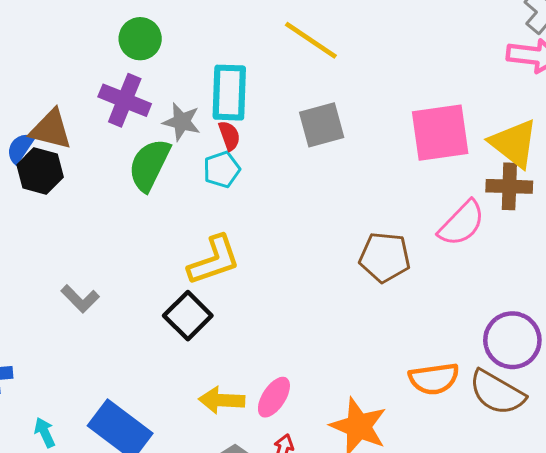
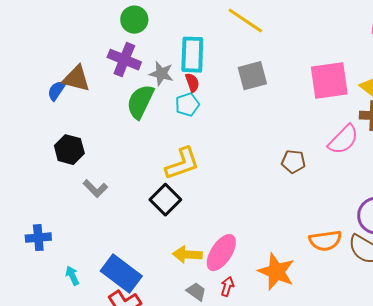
black hexagon: (40, 171) -> (69, 150), moved
brown pentagon: (385, 257) -> (293, 162), size x0.7
pink ellipse: (274, 397) -> (221, 253), size x1.4

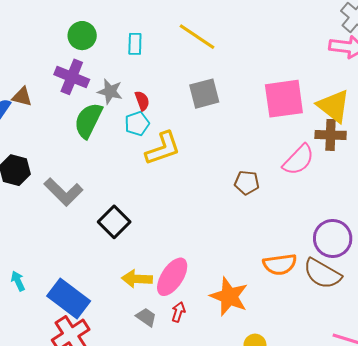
cyan rectangle: (192, 55) -> (135, 44), moved, size x0.6
brown triangle: (76, 79) -> (22, 97), size x0.7
yellow L-shape: (182, 164) -> (163, 148), moved
gray L-shape: (95, 189) -> (63, 192), moved, size x1.5
cyan arrow: (72, 276) -> (18, 281), moved

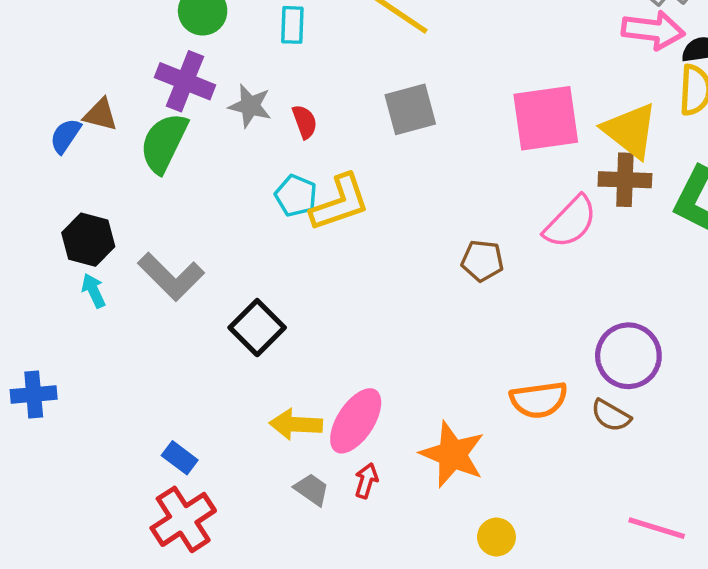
green semicircle: (88, 120) -> (164, 143), moved
cyan pentagon: (137, 124) -> (296, 196), moved, turned -30
brown semicircle: (322, 274) -> (611, 416), size x0.6
cyan arrow: (18, 281) -> (93, 291), moved
blue rectangle: (69, 299) -> (180, 458), size x0.5

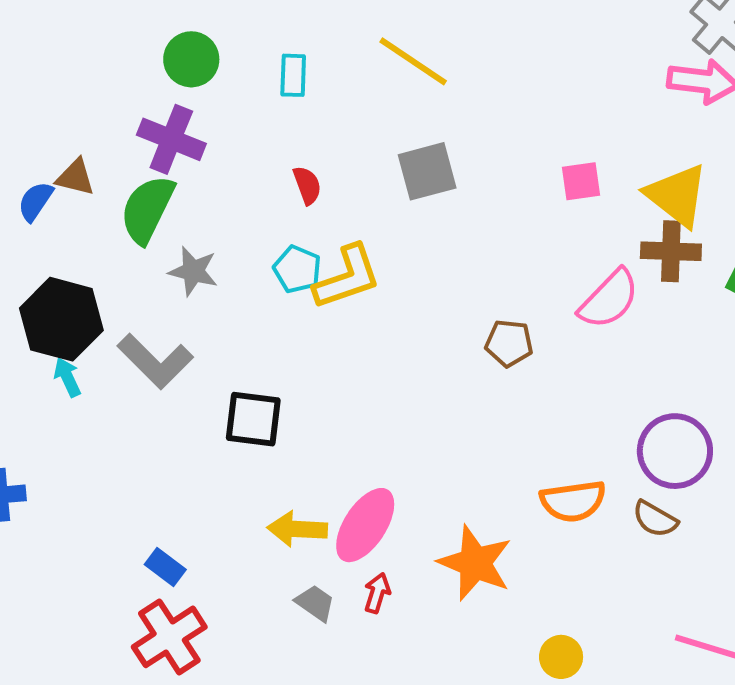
gray star: (250, 106) -> (193, 271), moved
pink square: (546, 118) -> (581, 181), size x0.5
black hexagon: (88, 240) -> (61, 319), size x1.4
black square: (257, 328) -> (253, 419), turned -38
yellow circle: (496, 537) -> (561, 657), moved

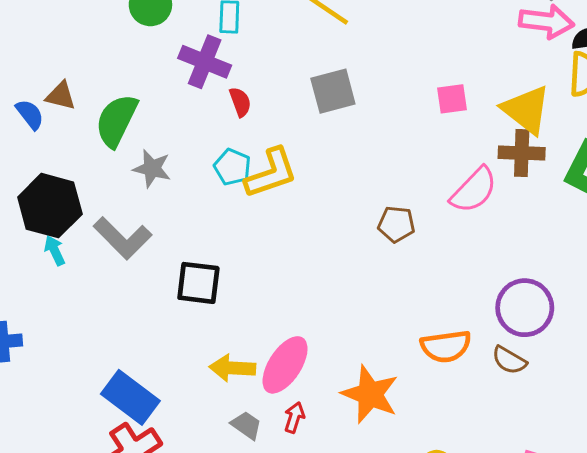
purple cross: (171, 139) -> (205, 62), moved
blue semicircle: (35, 201) -> (30, 114), turned 108
blue rectangle: (165, 567) -> (130, 397), size x1.8

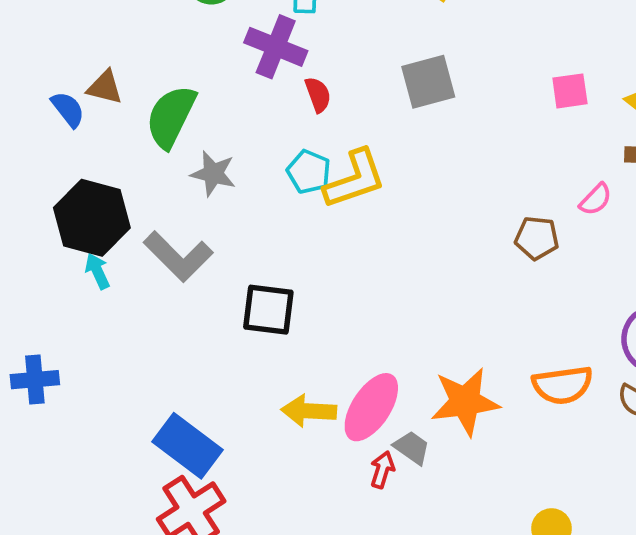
pink semicircle: (474, 190) -> (596, 199), size x0.6
brown pentagon: (396, 224) -> (537, 238), moved
orange star: (370, 394) -> (465, 402), moved, turned -30
gray trapezoid: (246, 425) -> (412, 448), moved

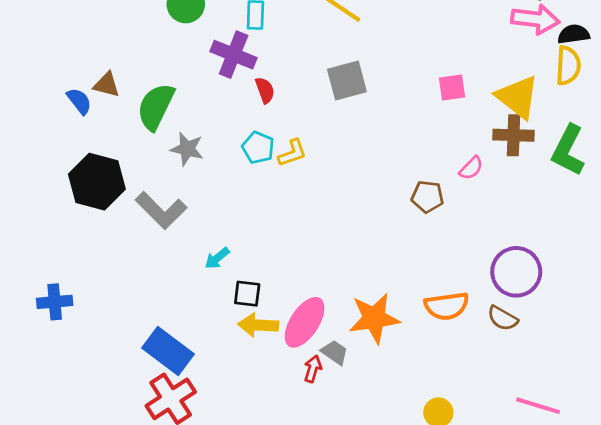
yellow L-shape: (355, 179) -> (292, 153), size x0.6
cyan arrow: (97, 271) -> (217, 258), moved, turned -104
black square: (268, 310) -> (247, 294), moved, size x0.7

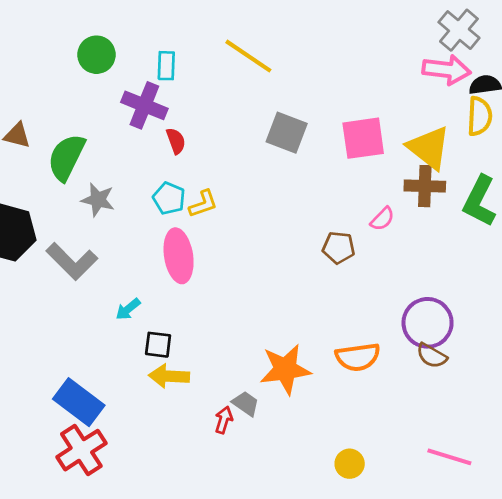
gray square: (347, 81) -> (287, 133), moved, turned 36
pink square: (452, 87) -> (363, 138), size x1.6
brown semicircle: (503, 318) -> (432, 356), moved
pink ellipse: (305, 322) -> (179, 256), moved, turned -42

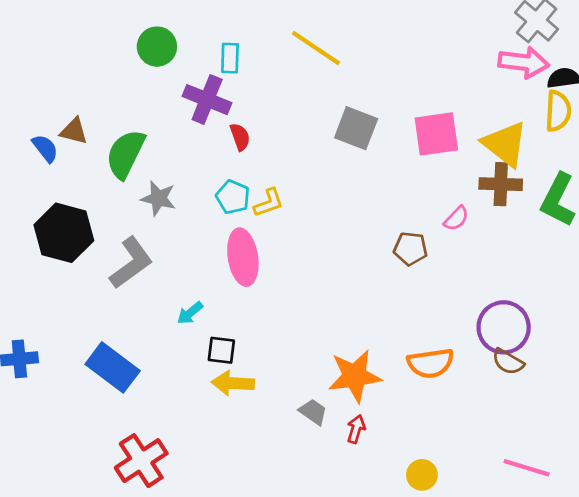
gray L-shape: (72, 261) -> (131, 263), turned -81
blue rectangle: (79, 402) -> (113, 367), moved
red arrow: (224, 420) -> (356, 429), moved

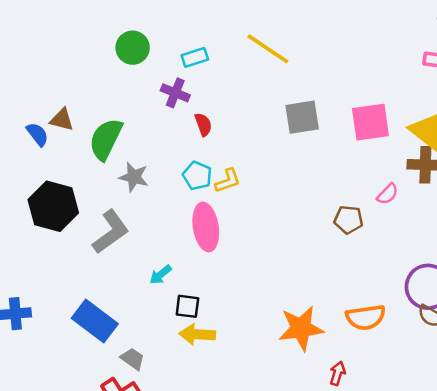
cyan rectangle: (230, 58) -> (195, 57), turned 70
purple cross: (207, 100) -> (175, 93), size x0.7
gray square: (356, 128) -> (302, 117), turned -30
gray trapezoid: (313, 412) -> (133, 359), moved
red arrow: (356, 429) -> (338, 373), moved

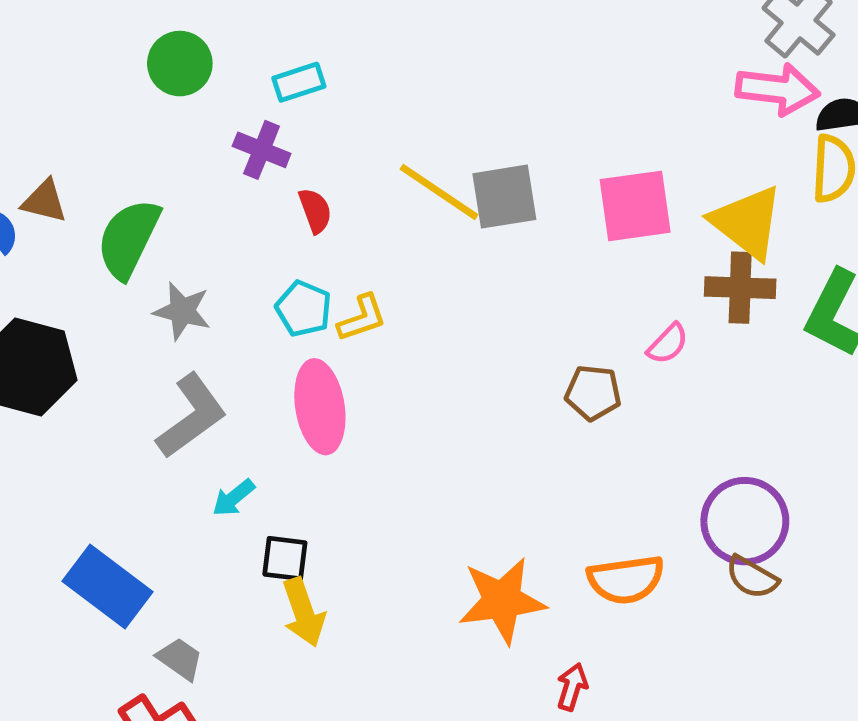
yellow line: (268, 49) -> (439, 192), moved
gray L-shape: (111, 232) -> (192, 416), moved
yellow arrow: (197, 334) -> (304, 612), turned -112

